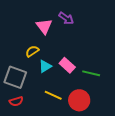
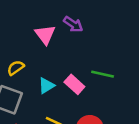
yellow semicircle: (32, 51) -> (16, 68), moved
green line: (91, 73) -> (103, 74), moved

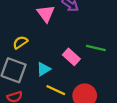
cyan triangle: (46, 86) -> (44, 69), moved

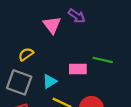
pink rectangle: (71, 57) -> (78, 69), turned -42

